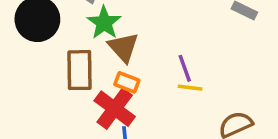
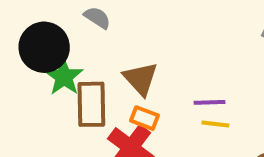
green star: (104, 23) -> (64, 77), moved
purple line: (185, 68) -> (209, 102), turned -72

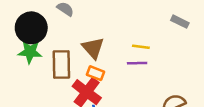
green star: (64, 77) -> (30, 52), moved, turned -30
yellow line: (215, 124) -> (141, 47), moved

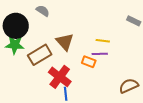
brown rectangle: (61, 64) -> (40, 55), turned 60
orange rectangle: (95, 73) -> (89, 62), moved

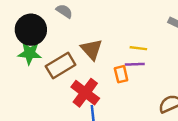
orange rectangle: (89, 62) -> (121, 74), turned 56

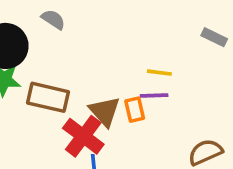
brown triangle: (91, 49) -> (105, 111), moved
brown rectangle: (61, 66) -> (48, 97), turned 44

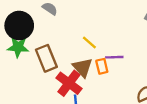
yellow line: (159, 73) -> (89, 42), moved, turned 35
brown rectangle: (48, 97) -> (46, 58), turned 55

